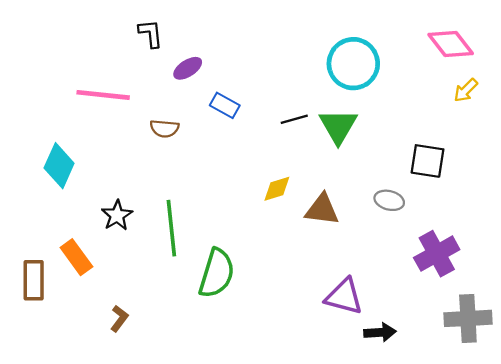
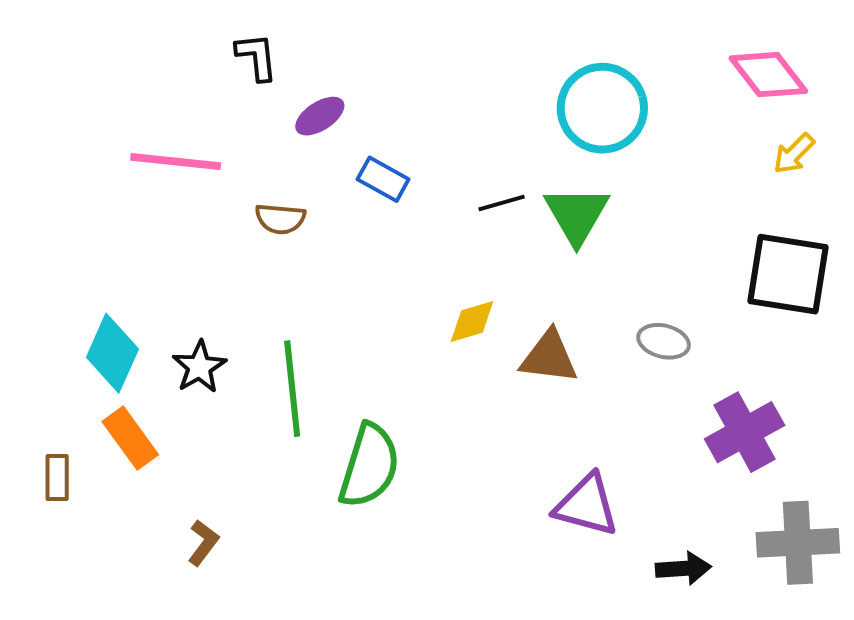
black square: (427, 161) -> (788, 274), moved, size x1.4
cyan diamond: (59, 166) -> (112, 353), moved
brown rectangle: (34, 280) -> (57, 478), size x0.7
black arrow: (380, 332) -> (683, 568), moved

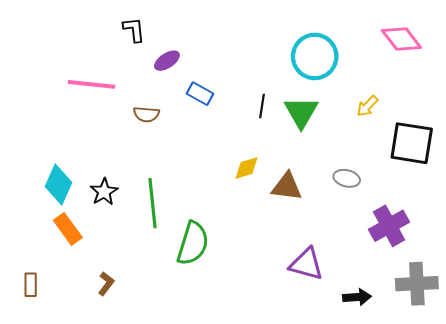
yellow arrow: (794, 154) -> (367, 106), moved
black line: (502, 203) -> (262, 106), turned -65
brown rectangle: (57, 478) -> (31, 285), moved

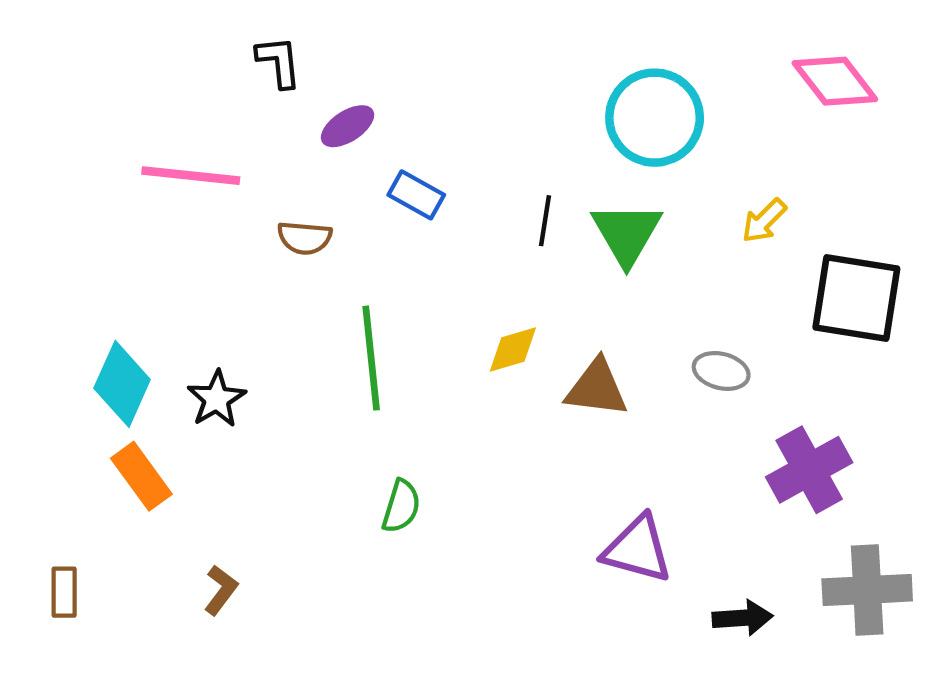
green line: (153, 203) -> (371, 358), moved
green semicircle: (193, 243) -> (401, 506), size x0.6

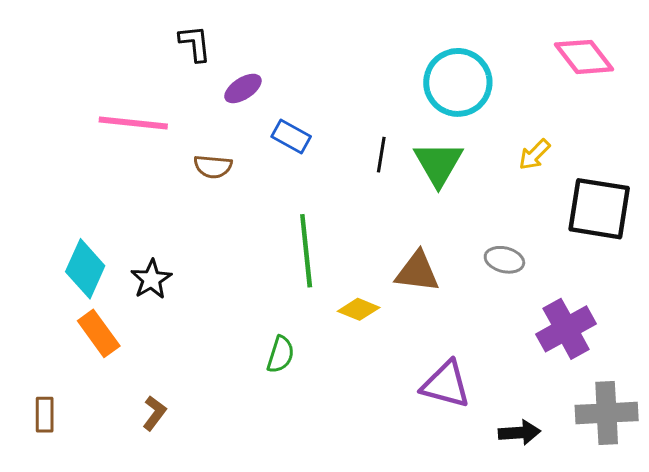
yellow diamond: (513, 349) -> (359, 309), moved, turned 39
green line: (371, 358) -> (306, 251), moved

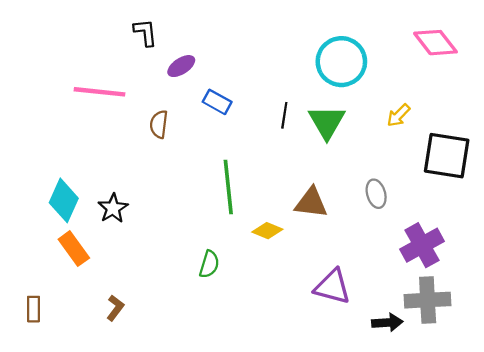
brown semicircle: (213, 167) -> (159, 124), turned 92
gray ellipse: (504, 260) -> (376, 194), turned 60
gray cross: (607, 413) -> (428, 300), moved

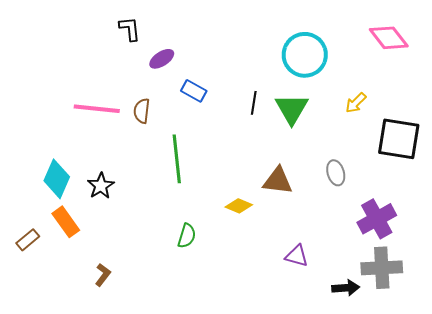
pink line: (100, 92) -> (97, 109), moved
green line: (228, 187) -> (177, 159), moved
purple triangle: (332, 287) -> (297, 256), size x0.7
brown rectangle: (33, 309) -> (28, 240), moved, turned 50

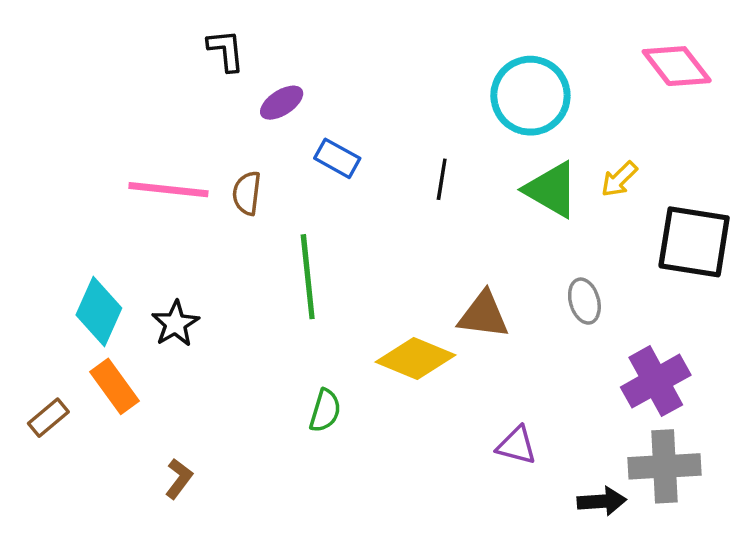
green triangle: (292, 109) -> (551, 190), moved, turned -30
yellow diamond: (239, 206) -> (416, 358), size x1.6

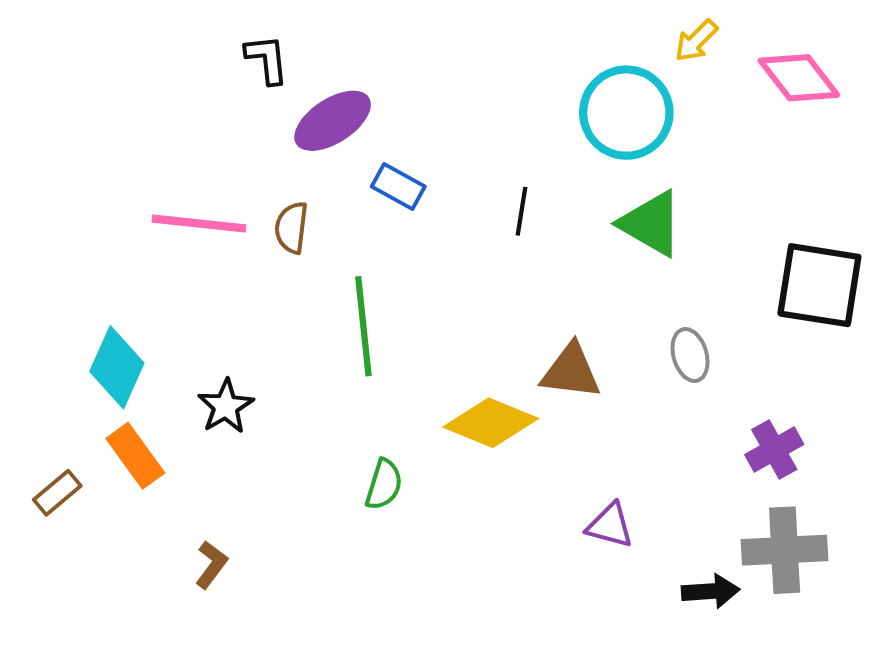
purple ellipse: (282, 103) -> (333, 121), size x1.5
yellow arrow: (619, 179) -> (696, 41), moved
black star: (175, 324) -> (226, 406), moved
purple cross: (656, 381) -> (774, 450), size x0.7

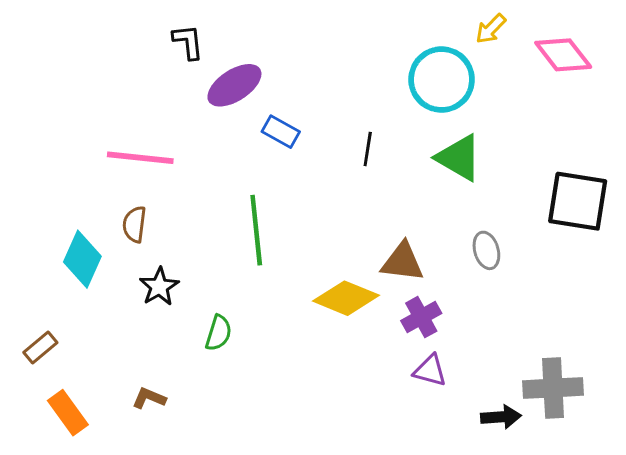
brown semicircle: (291, 228) -> (134, 224), moved
purple cross: (774, 450) -> (421, 317), moved
orange rectangle: (135, 456) -> (68, 413), moved
green semicircle: (384, 484) -> (218, 333), moved
brown L-shape: (211, 565) -> (149, 398), turned -104

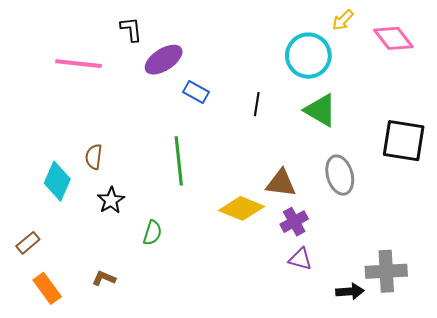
pink line: (140, 158) -> (79, 64), moved
gray ellipse: (486, 250) -> (340, 175), size x1.5

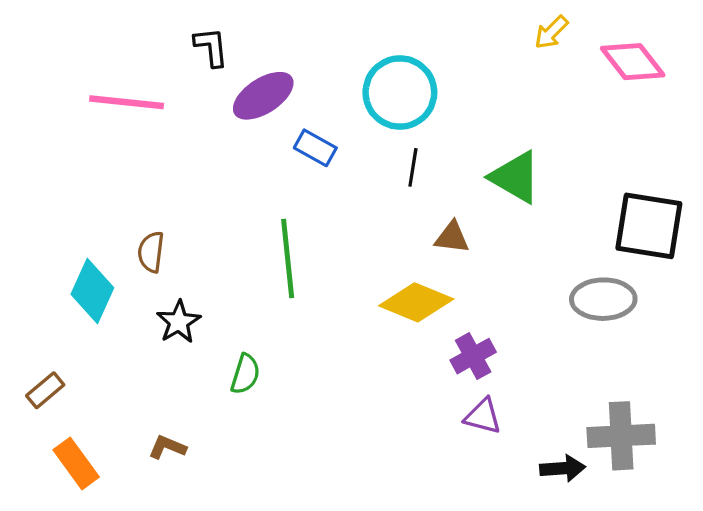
cyan circle: (308, 56) -> (400, 93), moved
gray ellipse: (340, 175) -> (603, 299), moved, turned -75
brown triangle: (281, 183) -> (452, 237), moved, size x0.7
yellow diamond: (242, 208) -> (416, 302), moved

